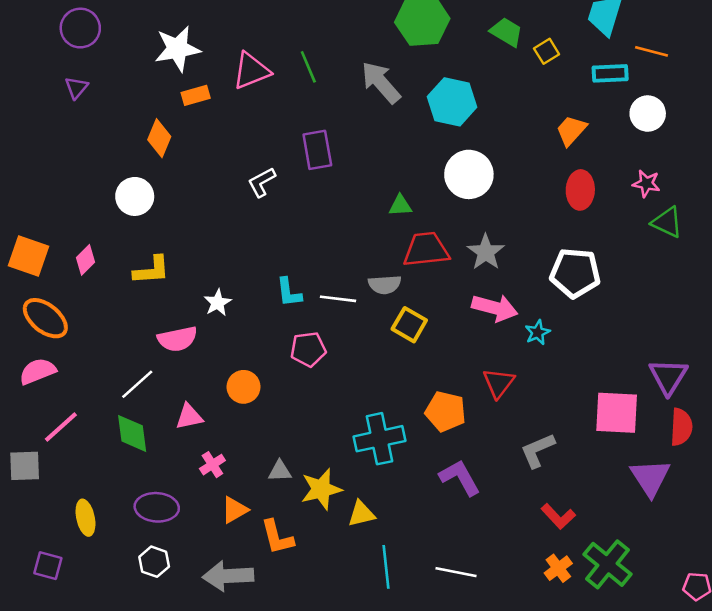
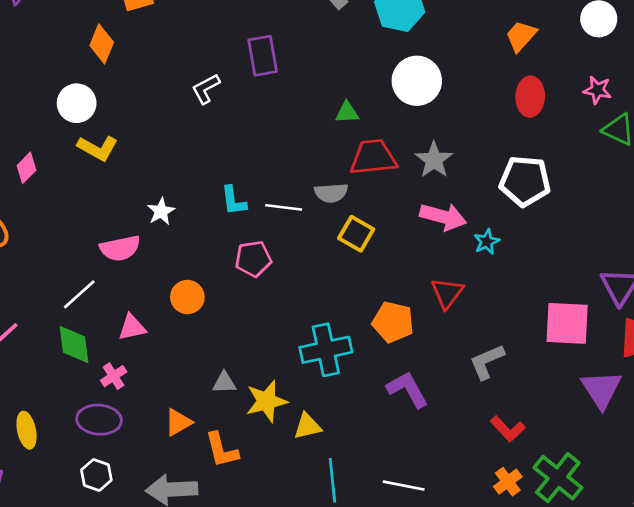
yellow L-shape: (152, 270) -> (98, 148), moved, turned 33
pink cross: (212, 465) -> (114, 376), moved

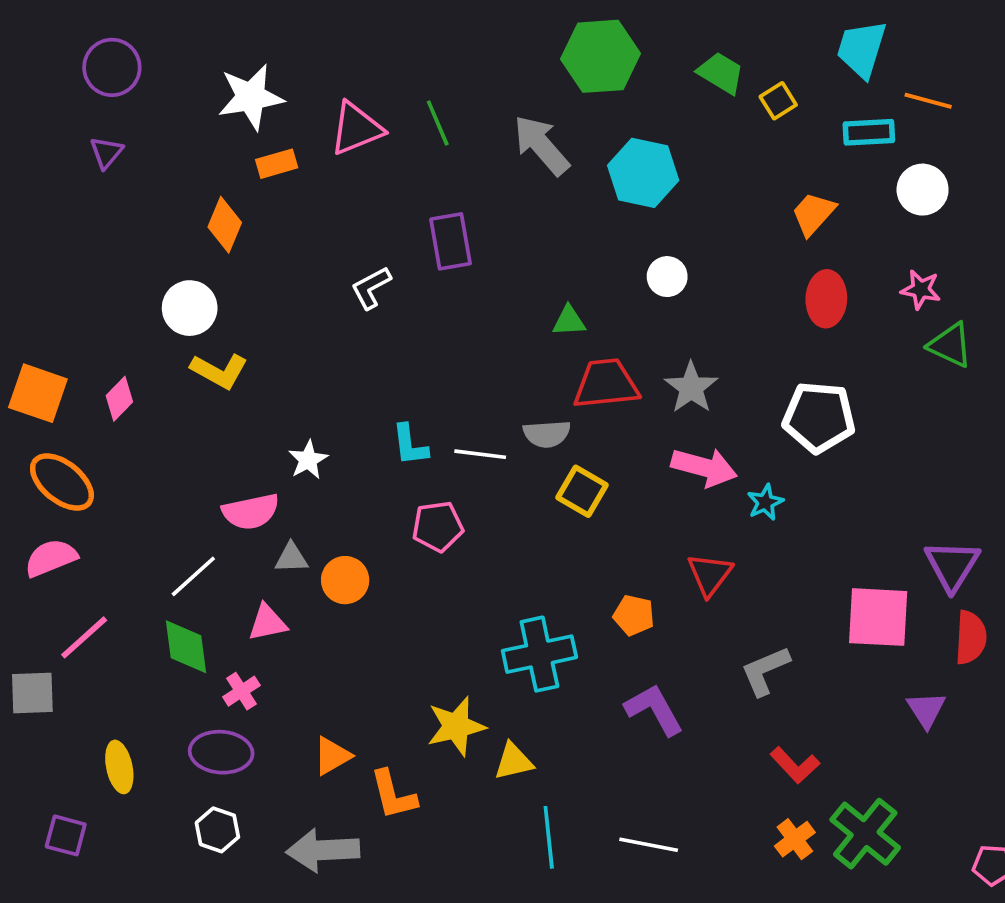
white circle: (417, 81) -> (667, 277), size x0.6
orange pentagon: (393, 322) -> (634, 615), size x0.7
gray triangle: (224, 383) -> (291, 558), moved
purple triangle: (601, 389) -> (926, 710), size x0.7

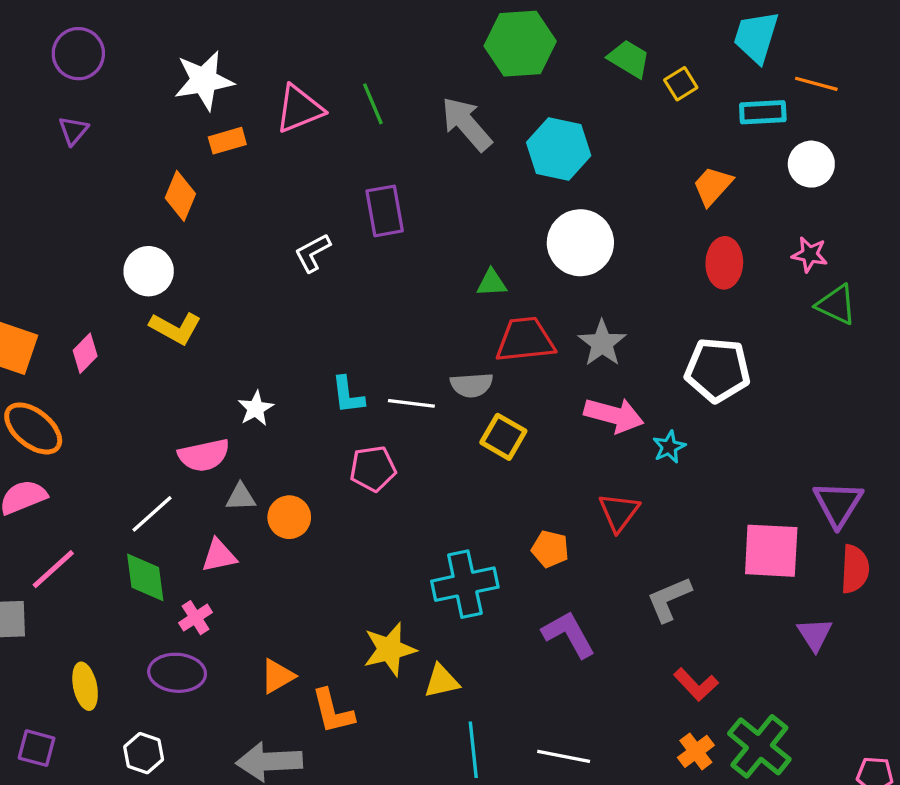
white circle: (667, 277) -> (580, 243), size x1.8
white hexagon: (217, 830) -> (144, 753), moved

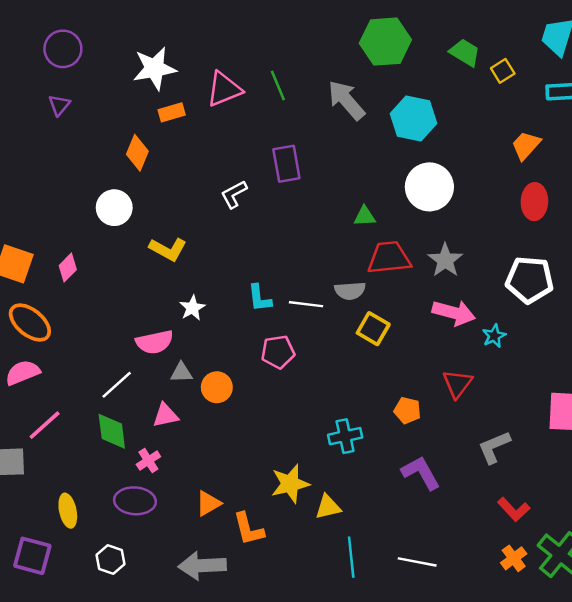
yellow L-shape: (175, 328) -> (168, 249), moved
cyan cross: (465, 584) -> (345, 436), size x0.7
purple square: (37, 748) -> (32, 556), size x1.4

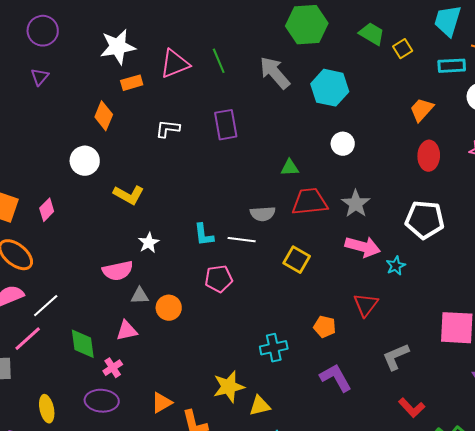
white circle: (429, 187) -> (343, 144), size x0.6
white L-shape: (234, 194) -> (168, 129), moved, turned 35
gray semicircle: (350, 291) -> (263, 214), moved
white line: (117, 385) -> (46, 306), moved

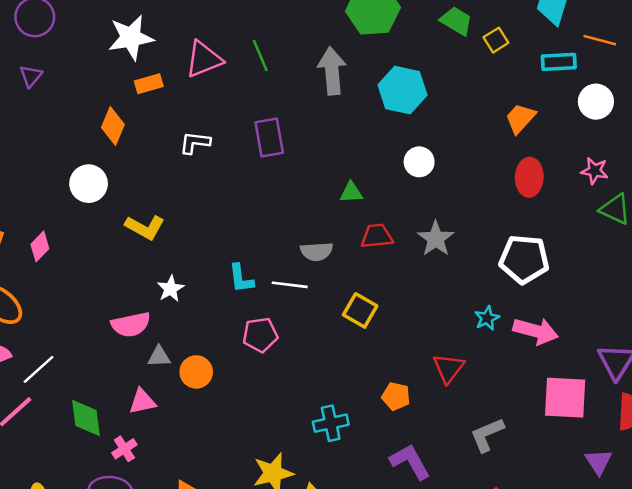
gray arrow: (275, 73) -> (332, 71), turned 36
red trapezoid: (310, 202) -> (377, 236), size x0.7
pink arrow: (363, 247) -> (536, 331), moved

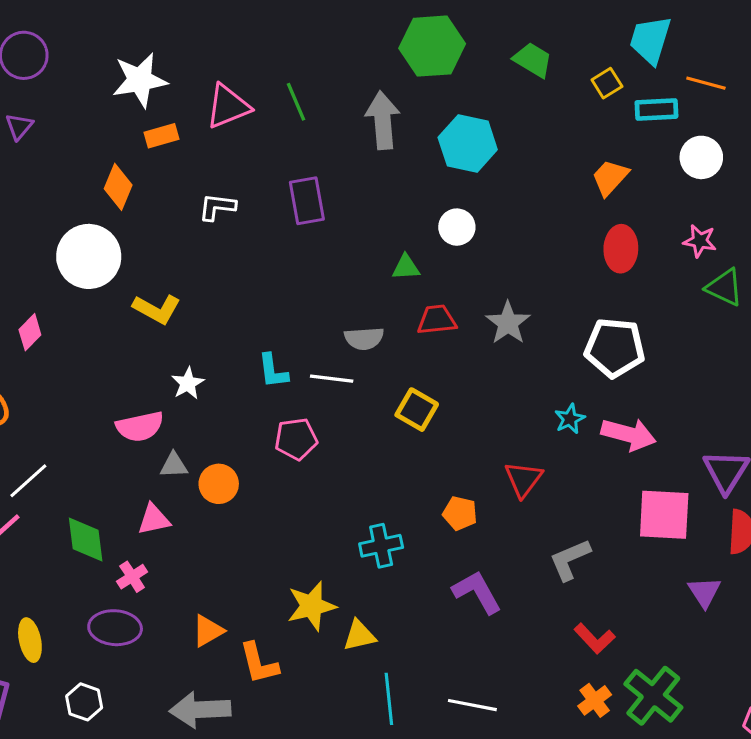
yellow square: (496, 40) -> (607, 83), moved
white circle: (419, 162) -> (457, 227), moved
white circle: (89, 184) -> (89, 256), size x1.4

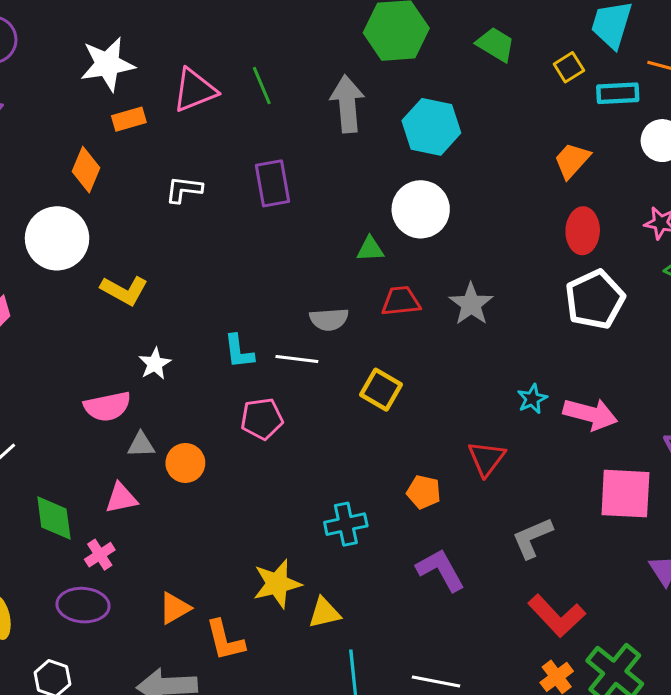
white circle: (457, 227) -> (421, 209), size x1.6
white pentagon: (615, 348) -> (595, 299), moved, turned -30
red L-shape: (595, 639) -> (557, 616), size x1.4

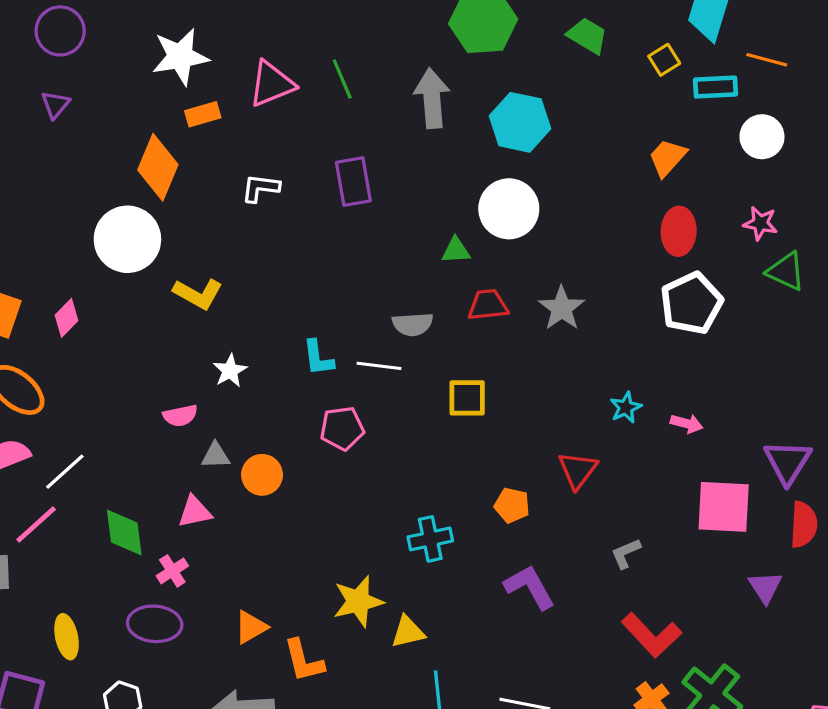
orange diamond: (86, 170) -> (158, 167), size x1.4
yellow square: (381, 390) -> (467, 398), turned -30
pink semicircle: (107, 406) -> (180, 416), size x0.7
pink arrow: (590, 414) -> (687, 424), size x0.6
gray L-shape: (532, 538) -> (626, 553), size x0.7

